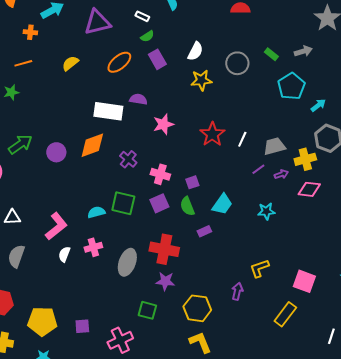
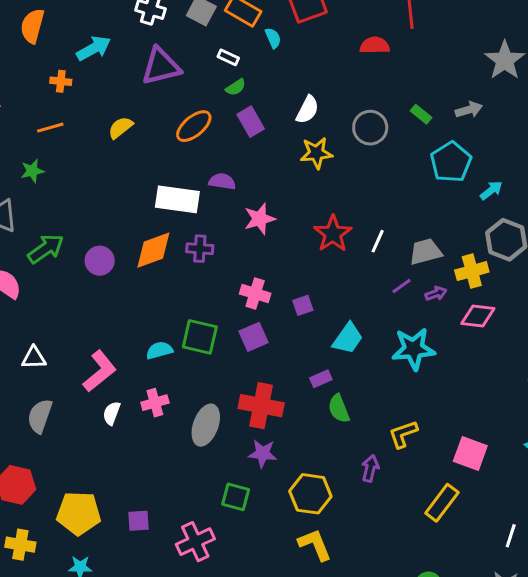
purple cross: (128, 159) -> (200, 249), moved, turned -36
green semicircle: (187, 206) -> (339, 409), moved
cyan star: (266, 211) -> (414, 349), size x1.6

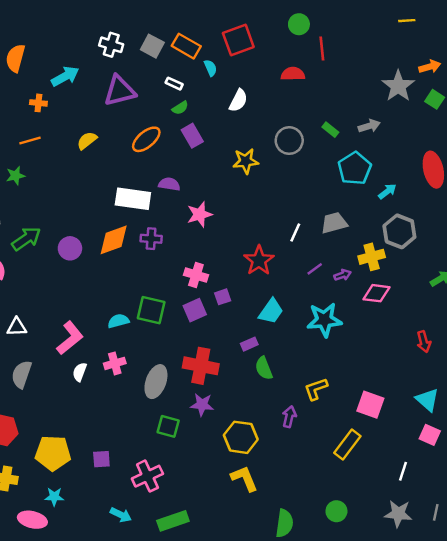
white semicircle: (307, 110) -> (238, 101), moved
red star: (333, 234) -> (259, 260), moved
gray trapezoid: (425, 252) -> (334, 223), moved
purple square: (303, 305) -> (223, 297), moved
green square: (236, 497) -> (168, 426), moved

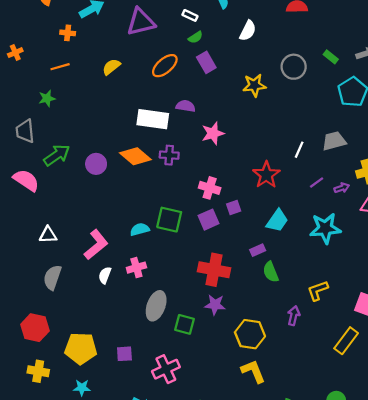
orange diamond: (114, 240) -> (135, 156), turned 60
gray ellipse: (156, 382) -> (156, 306), moved

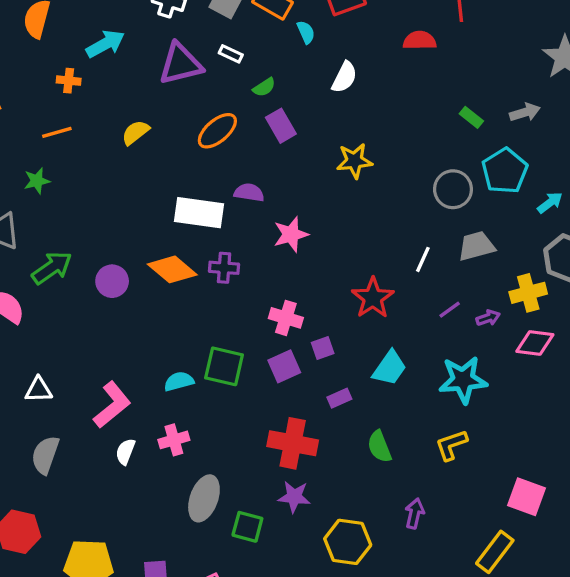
white rectangle: (190, 15) -> (231, 54), moved
gray circle: (294, 67) -> (453, 189), moved
purple rectangle: (258, 250) -> (339, 398), moved
yellow L-shape: (318, 291) -> (451, 445), moved

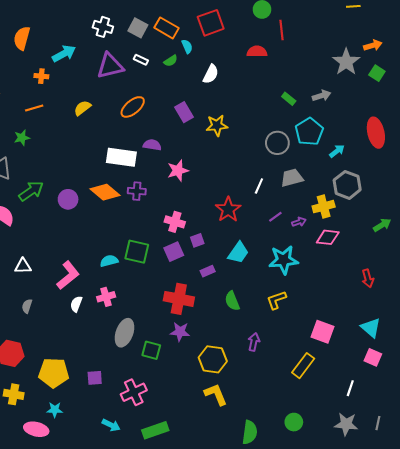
green semicircle: (264, 87) -> (171, 61), moved
purple rectangle: (281, 126) -> (184, 112), moved
gray semicircle: (45, 455) -> (27, 306), size x0.6

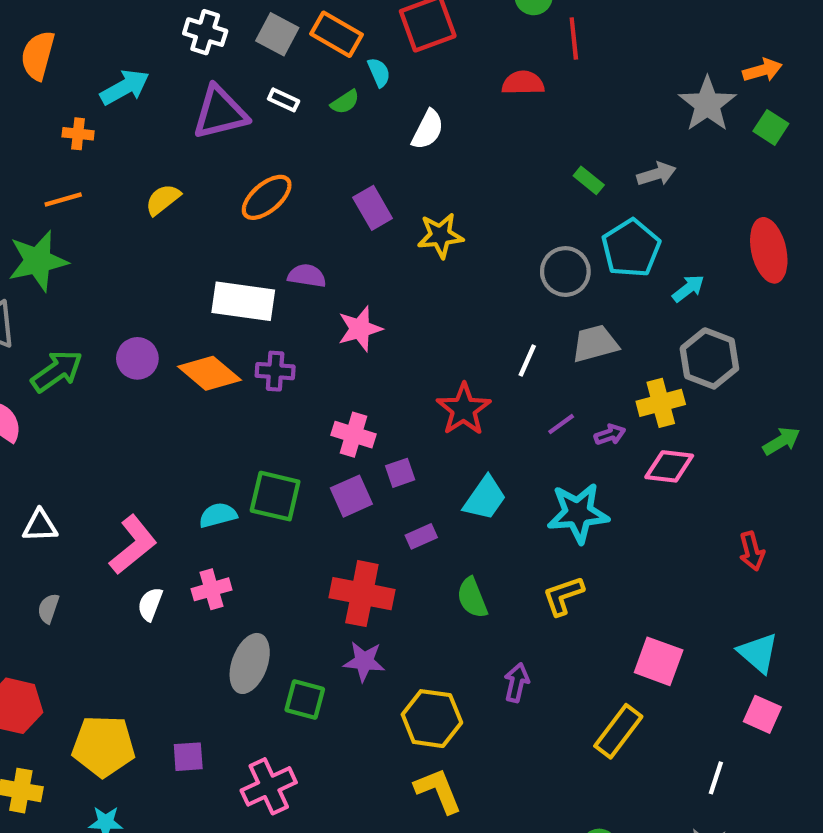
green star: (22, 138) -> (38, 261), size x1.8
purple circle: (68, 199) -> (137, 358), moved

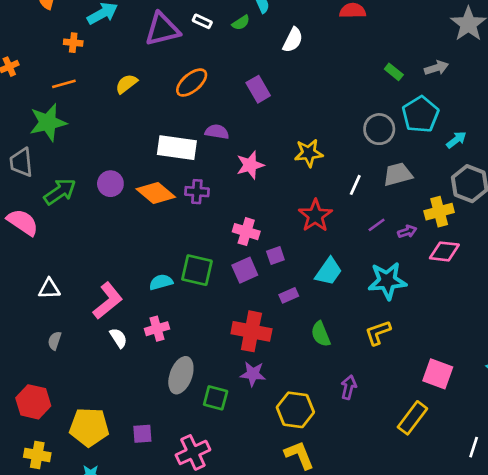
yellow star: (440, 235) -> (309, 153), moved
white semicircle: (150, 604) -> (118, 338), turned 126

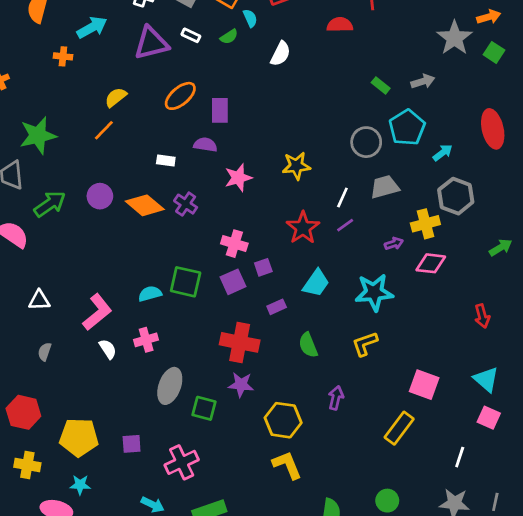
orange line: (64, 84) -> (104, 130), moved, turned -30
purple rectangle: (258, 89) -> (220, 110), moved, turned 30
white rectangle: (177, 148) -> (166, 161), size x0.5
purple cross: (197, 192) -> (186, 204), turned 30
purple line: (377, 225) -> (345, 225), moved

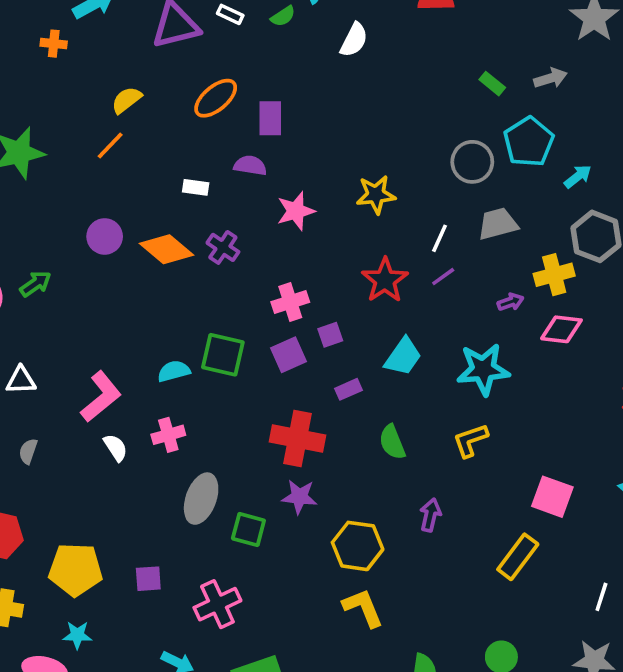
green arrow: (50, 204) -> (35, 284), moved, size x0.7
pink cross: (234, 244) -> (290, 302), turned -35

